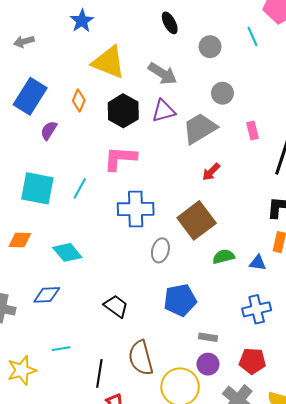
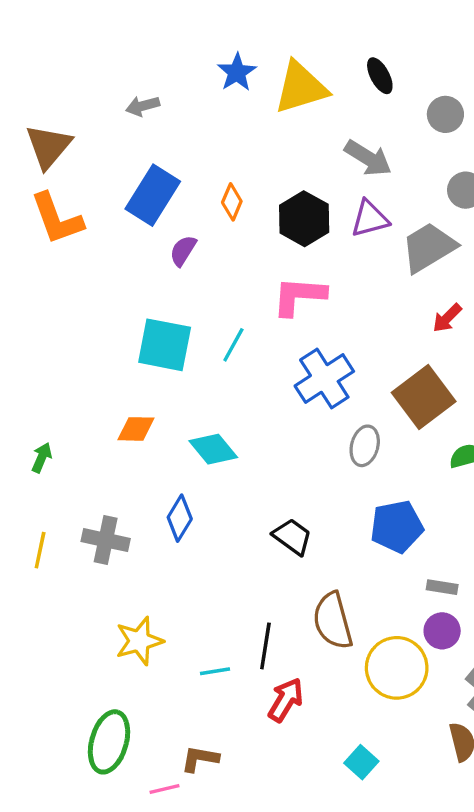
yellow triangle: (109, 62) -> (301, 87), moved, turned -39
blue cross: (136, 209) -> (324, 379), turned -32
blue diamond: (47, 295) -> (180, 518), turned -56
cyan line: (61, 349) -> (215, 671), moved

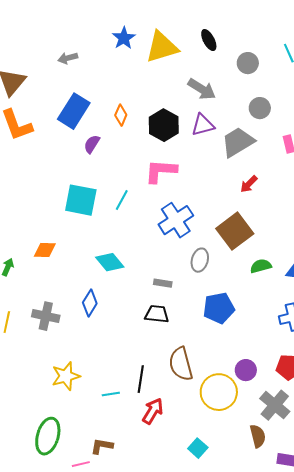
orange diamond: (136, 429) -> (45, 250), moved
black trapezoid: (292, 537) -> (157, 314), turned -30
gray rectangle: (442, 587) -> (163, 283), moved

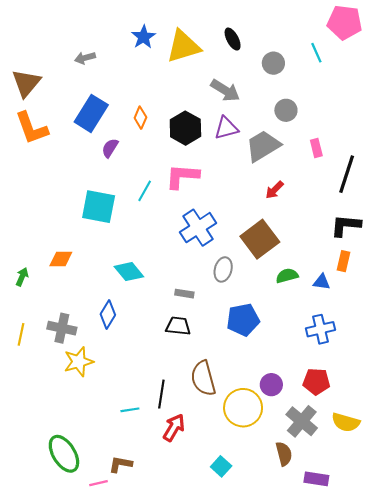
cyan line: (122, 200) -> (145, 191), moved
yellow star: (66, 376) -> (79, 362), moved
green ellipse: (48, 436) -> (64, 454), turned -48

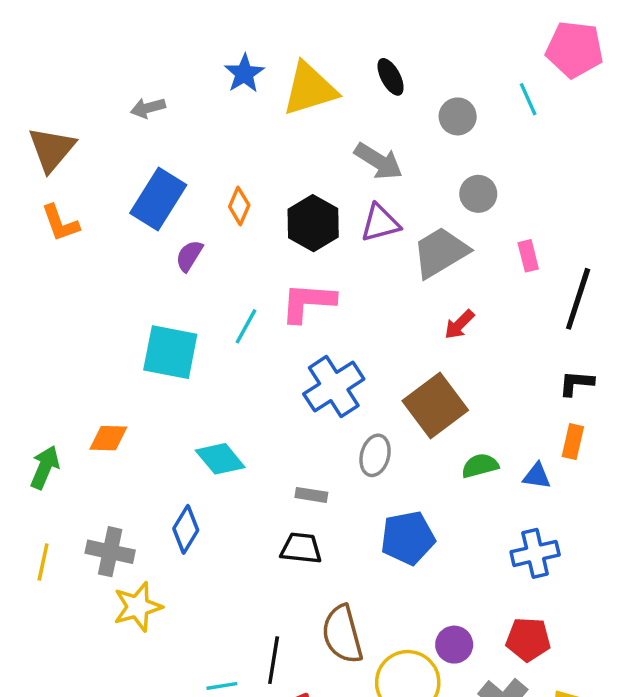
orange L-shape: (31, 128) -> (60, 223), size x0.7
black L-shape: (346, 225) -> (576, 383), size x0.7
green arrow: (22, 277) -> (45, 467), size x1.4

